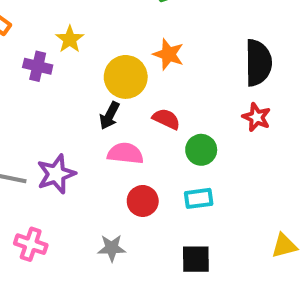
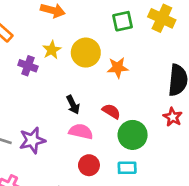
orange star: (168, 54) -> (118, 68), turned -30
yellow circle: (126, 77) -> (86, 53), moved
black arrow: (110, 116) -> (73, 105), turned -60
green circle: (201, 150) -> (133, 135), size x1.4

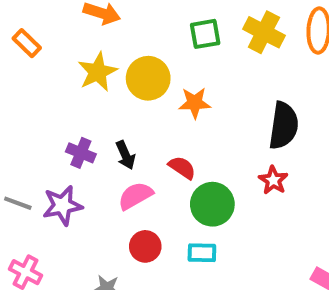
yellow star: (52, 50) -> (98, 72), size x1.4
purple cross: (28, 66) -> (81, 153), moved
pink semicircle: (81, 132) -> (135, 196), turned -45

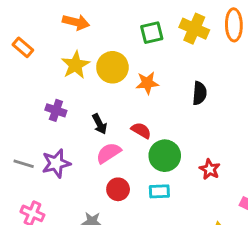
black semicircle: (284, 126) -> (199, 93), moved, size x0.7
purple cross: (81, 153) -> (56, 110), moved
red star: (273, 180) -> (210, 169), moved

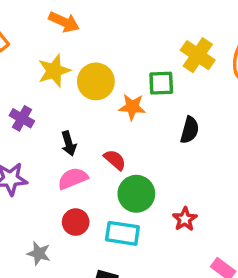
green square: (152, 33) -> (161, 83), moved
cyan rectangle: (159, 191) -> (122, 233), size x1.4

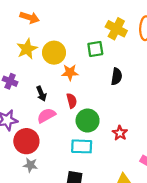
orange star: (132, 107) -> (70, 72), moved
red semicircle: (115, 160) -> (72, 101), turned 40
red circle: (76, 222) -> (26, 141), moved, size x1.5

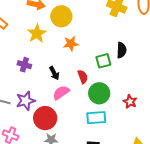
green square: (95, 49) -> (103, 61), moved
yellow circle: (54, 53) -> (61, 16), moved
orange star: (70, 72) -> (71, 44), moved

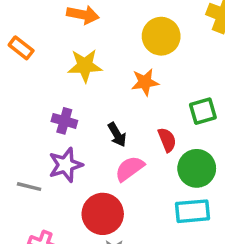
yellow circle: (61, 16) -> (161, 36), moved
yellow star: (37, 33) -> (85, 66), turned 30
purple star: (26, 101) -> (66, 165), moved

